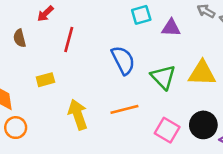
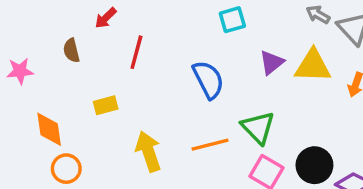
purple triangle: (171, 28) -> (272, 62), moved, turned -42
yellow triangle: (202, 73) -> (313, 66), moved
green triangle: (163, 77) -> (258, 128), moved

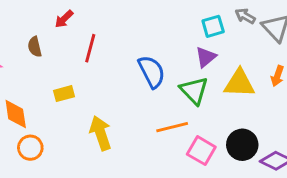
cyan square: (232, 20) -> (213, 26), moved
yellow triangle: (313, 66) -> (239, 83), moved
green triangle: (258, 128) -> (194, 91), moved
orange line: (210, 145) -> (172, 127), moved

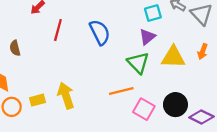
brown semicircle: (35, 47) -> (15, 48), moved
blue semicircle: (152, 72) -> (100, 32), moved
yellow rectangle: (64, 94) -> (38, 100), moved

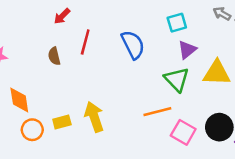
cyan square: (153, 13) -> (177, 23), moved
brown semicircle: (15, 48) -> (54, 56), moved

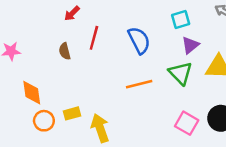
orange line: (157, 112) -> (139, 84), moved
yellow arrow: (94, 117) -> (100, 128), moved

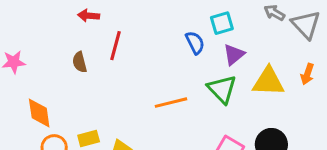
red arrow: (72, 13) -> (89, 16), turned 49
blue semicircle: (139, 40) -> (195, 43), moved, size x0.7

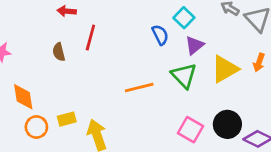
cyan square: (222, 23) -> (184, 18), turned -30
yellow triangle: (268, 82) -> (225, 69), turned -32

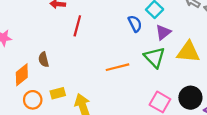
brown semicircle: (59, 52) -> (44, 60), moved
yellow triangle: (225, 69) -> (188, 52), turned 35
orange diamond: (23, 97) -> (22, 75), turned 60

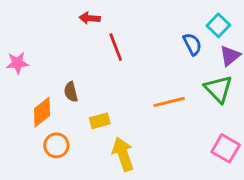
red line: (77, 26) -> (116, 47), turned -36
yellow rectangle: (58, 93) -> (100, 121), moved

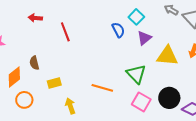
red arrow: (90, 18) -> (35, 18), moved
green triangle: (218, 89) -> (136, 74), moved
orange line: (169, 102) -> (102, 88), moved, turned 30
yellow arrow: (123, 154) -> (70, 106), size x0.7

